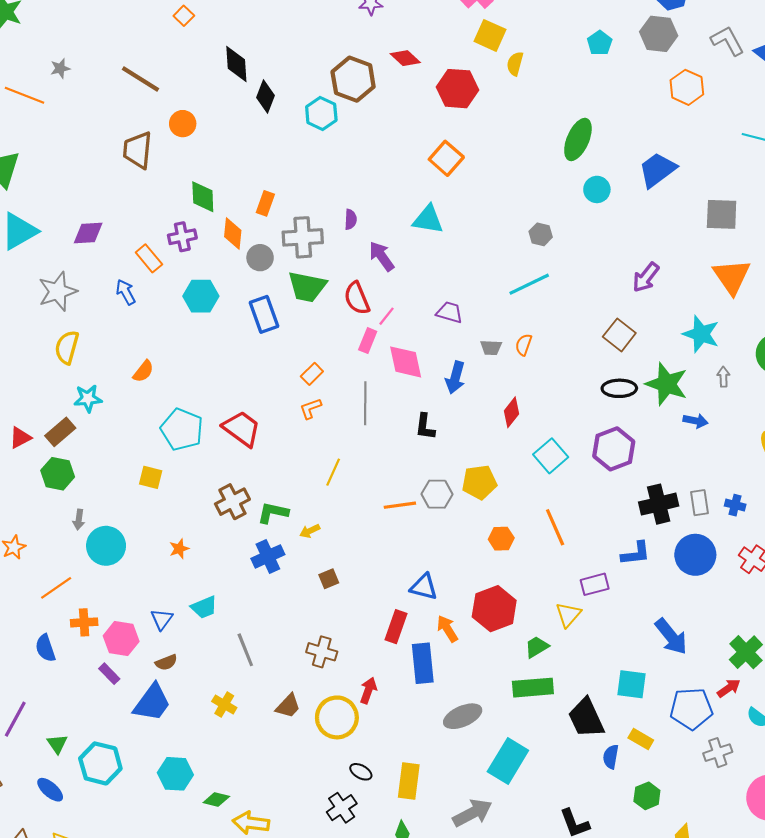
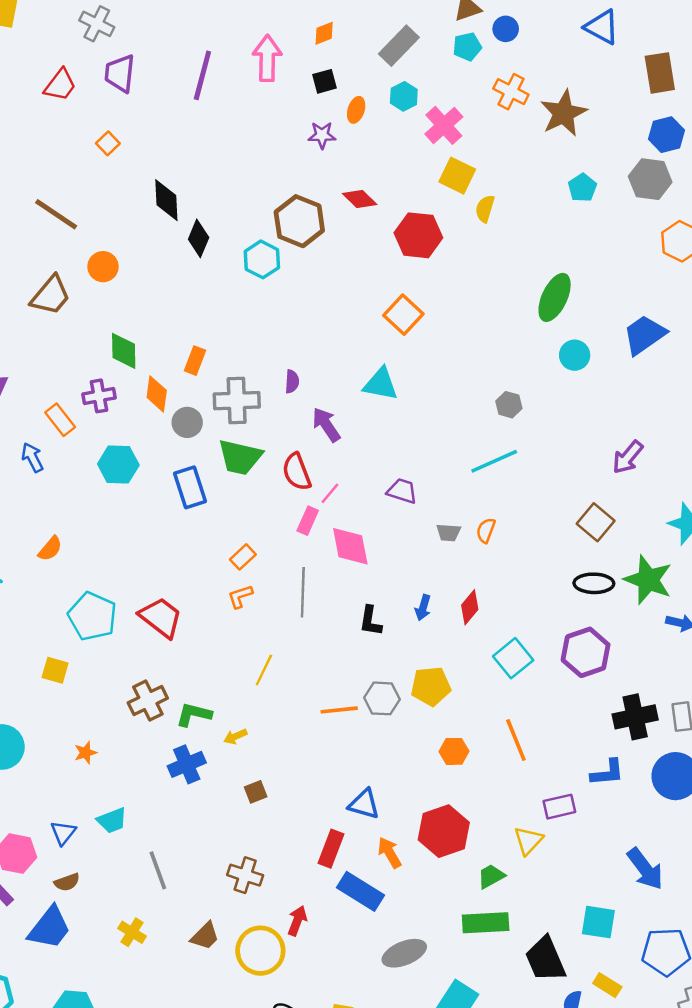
brown trapezoid: (138, 150) -> (51, 295), turned -147
blue arrow: (455, 378) -> (423, 608), moved, size x0.7
blue rectangle: (423, 663) -> (360, 891), turned -54

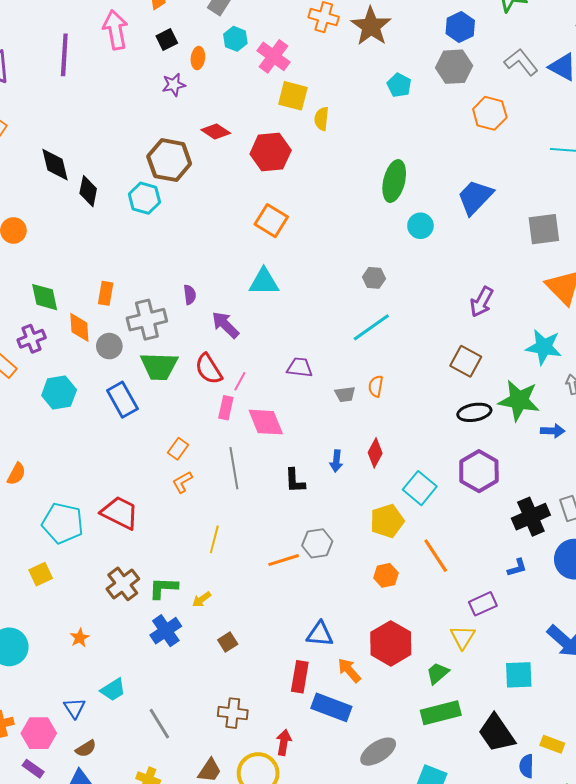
yellow square: (55, 670) -> (41, 574), turned -30
yellow pentagon: (431, 686) -> (387, 521), moved
blue L-shape: (607, 773) -> (517, 568), size x0.7
cyan square: (598, 922) -> (519, 675), moved

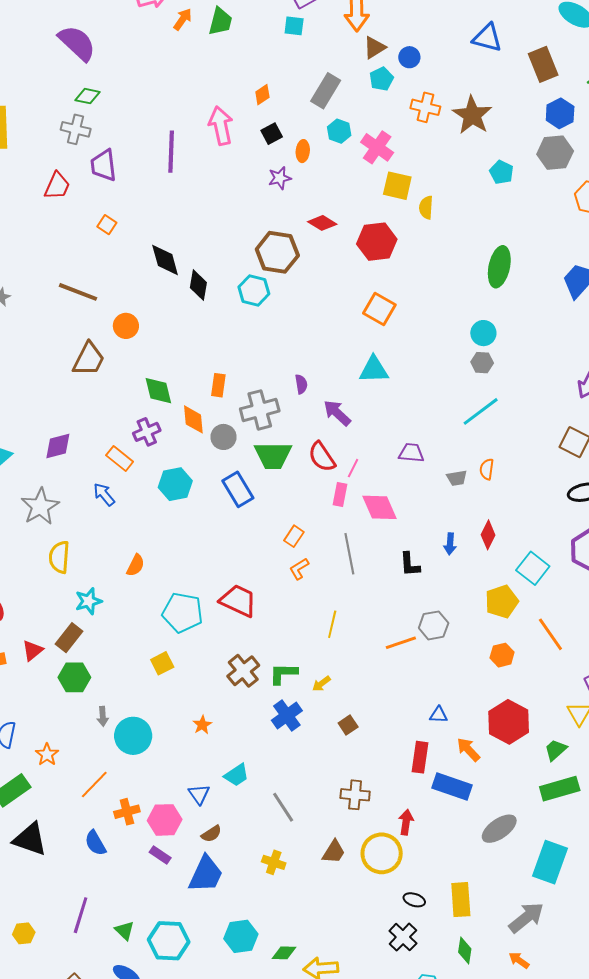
cyan circle: (420, 226) -> (483, 333), moved
blue triangle: (320, 634) -> (439, 715), size x0.7

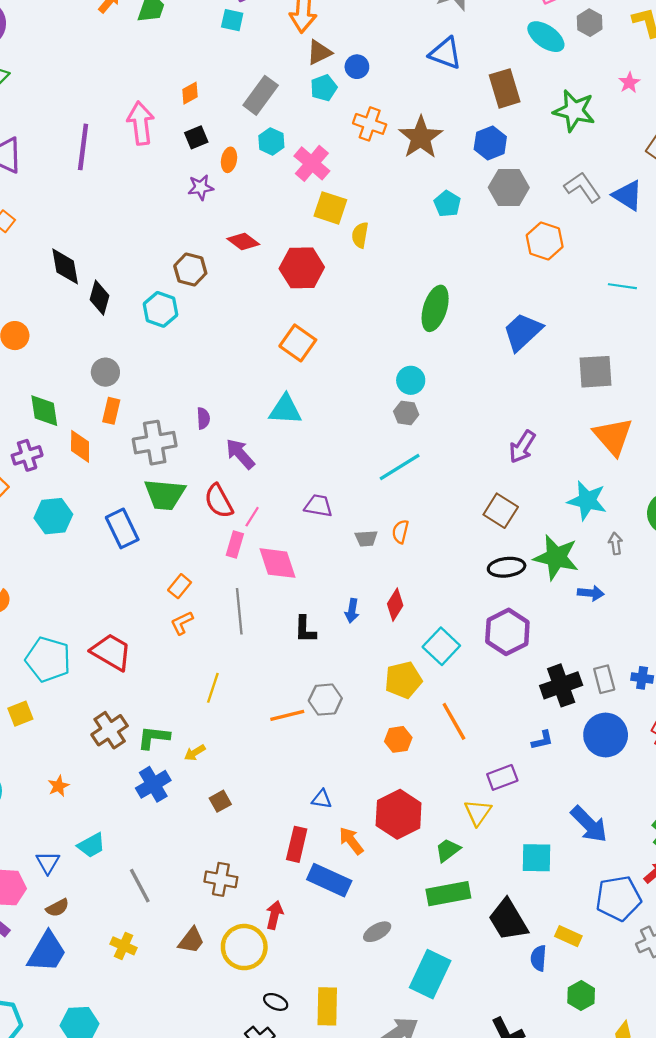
blue hexagon: (560, 113) -> (490, 143), moved
brown hexagon: (277, 252) -> (190, 269), size x0.7
gray circle: (223, 437) -> (105, 372), moved
gray ellipse: (499, 829) -> (377, 932), size x0.7

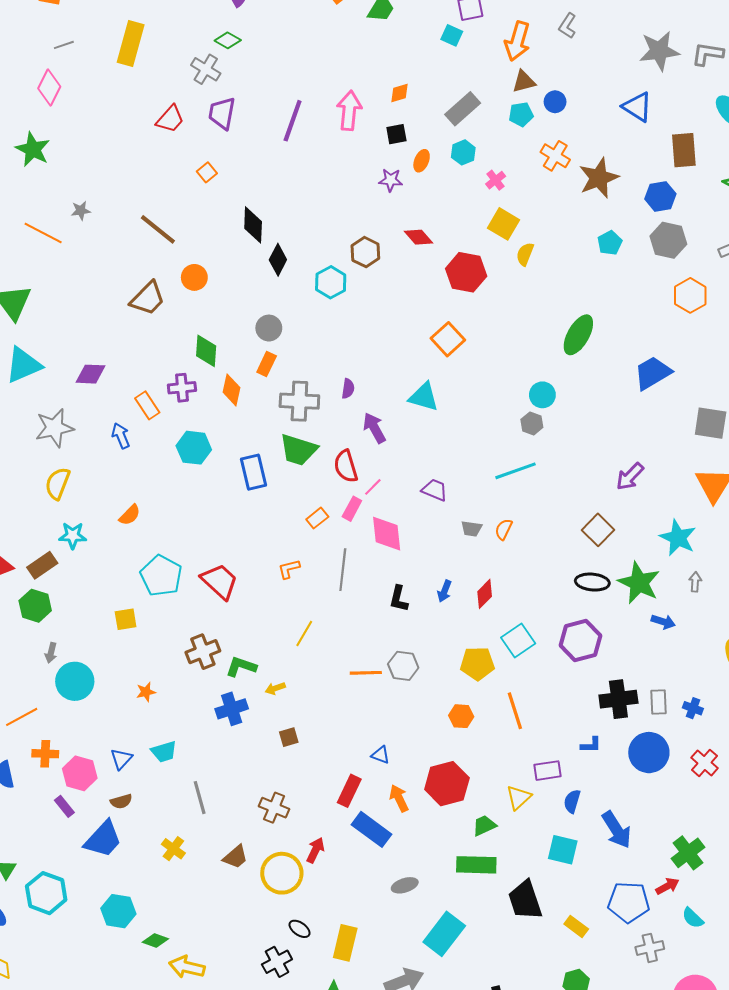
pink cross: (312, 163) -> (496, 180), size x0.6
orange rectangle: (180, 586) -> (317, 518), moved
blue semicircle: (539, 958) -> (572, 801), moved

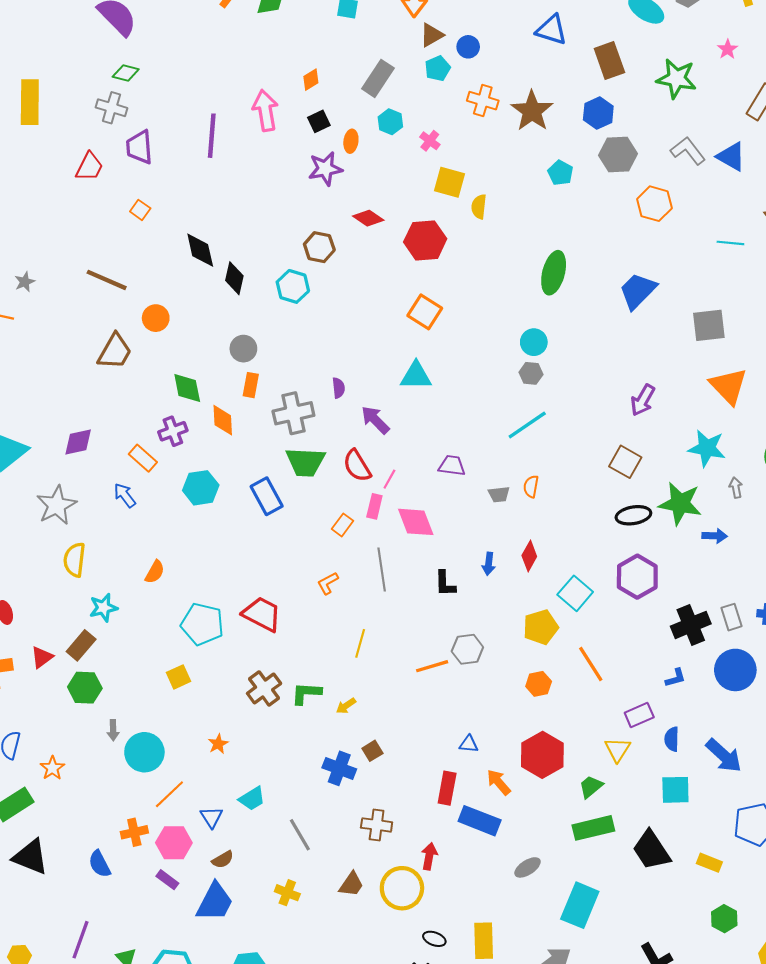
purple star: (391, 180) -> (325, 169), size x1.4
blue cross: (232, 709) -> (339, 768), moved, turned -36
orange line: (22, 717) -> (169, 794), moved

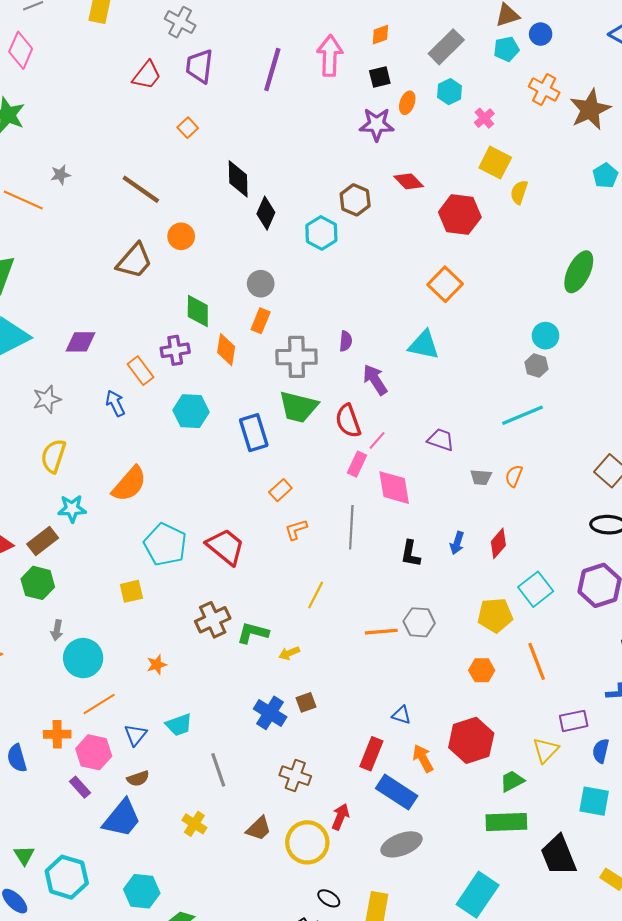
gray star: (57, 505) -> (47, 399), size x0.7
orange rectangle: (342, 525) -> (280, 490), moved
orange semicircle: (155, 572) -> (129, 484), size x1.6
gray ellipse: (528, 867) -> (401, 844), moved, size x1.5

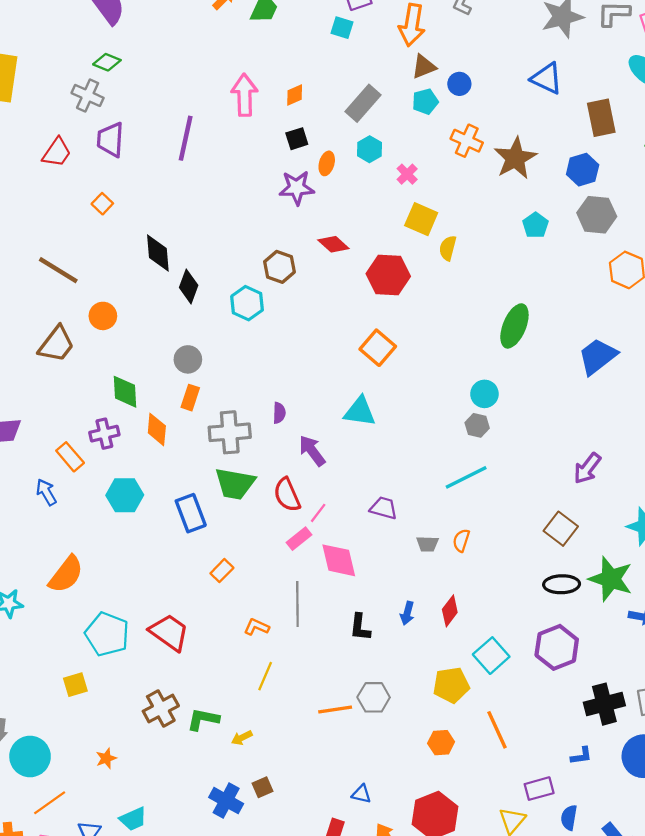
pink arrow: (330, 56) -> (244, 95), moved
pink rectangle: (357, 464) -> (299, 539), turned 30
orange L-shape: (296, 530) -> (257, 627), moved, turned 45

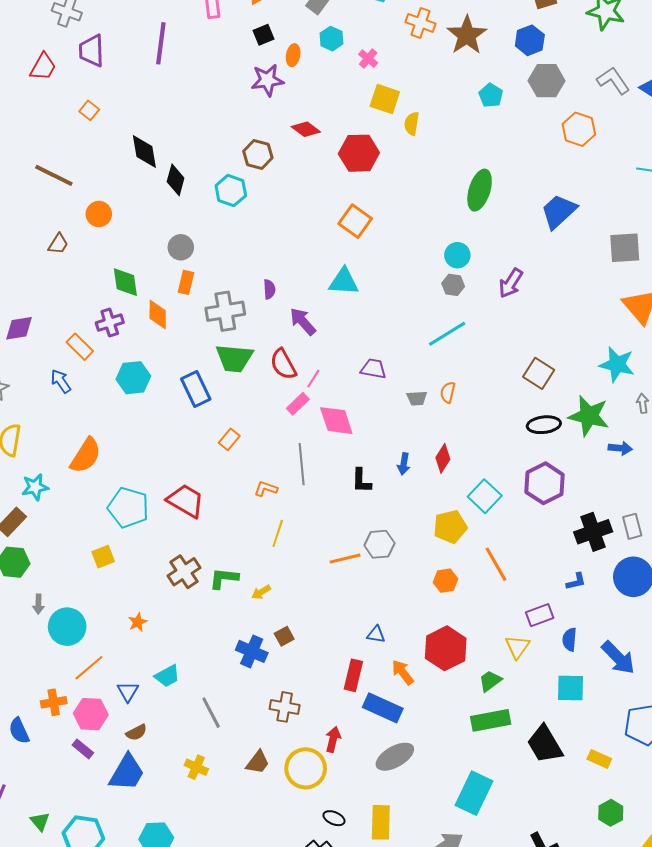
brown trapezoid: (56, 344) -> (58, 244), size x0.6
purple arrow: (587, 468) -> (511, 283), moved

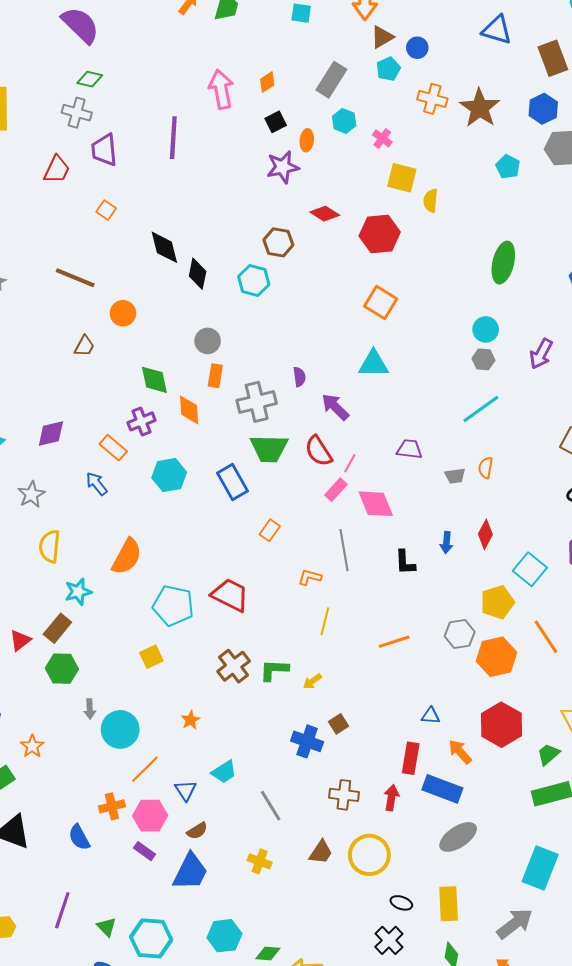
gray hexagon: (379, 544) -> (460, 634), moved
orange hexagon: (445, 581) -> (497, 657), size x1.6
red arrow: (333, 739) -> (391, 798), moved

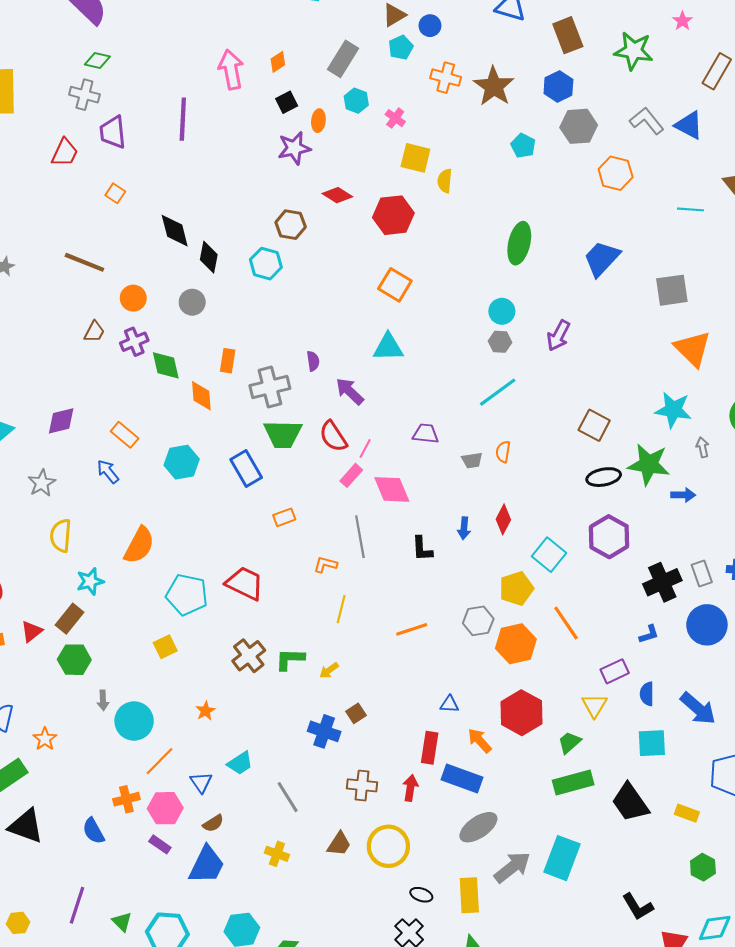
gray circle: (208, 341) -> (192, 302), moved
purple cross: (141, 421) -> (134, 342), moved
orange rectangle: (270, 530) -> (284, 517), turned 35
gray arrow: (515, 924) -> (512, 867), moved

